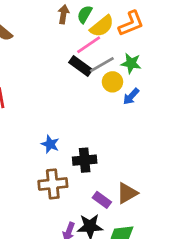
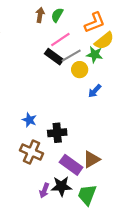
yellow semicircle: (102, 26) -> (104, 41), moved
blue arrow: (131, 96) -> (95, 91), moved
brown cross: (53, 184) -> (31, 152), turned 30
purple rectangle: (102, 200) -> (71, 165), size x1.5

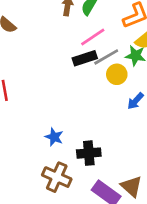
black rectangle: (54, 57) -> (85, 58), turned -54
brown triangle: (91, 159) -> (131, 186), turned -48

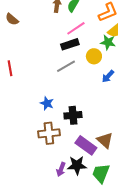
gray line: (106, 57) -> (66, 66), moved
brown cross: (57, 177) -> (49, 133), turned -30

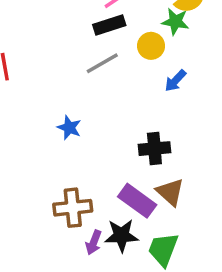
black cross: (73, 115) -> (154, 149), moved
brown cross: (49, 133) -> (73, 208), moved

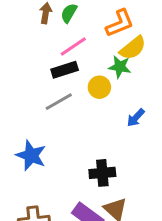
blue arrow: (175, 81) -> (136, 118), moved
blue star: (69, 128) -> (31, 155), size x1.5

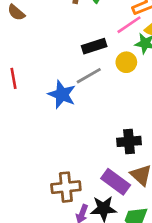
pink line: (73, 46) -> (129, 25), moved
blue star: (31, 155) -> (62, 94), moved

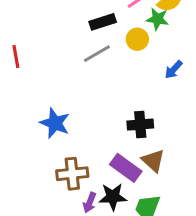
blue star: (62, 94) -> (55, 123), moved

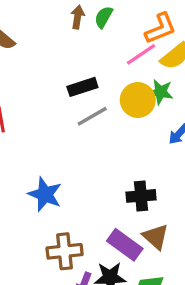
green star: (158, 19) -> (161, 92), moved
black rectangle: (103, 22) -> (82, 87), moved
yellow circle: (137, 39) -> (138, 100), size x1.4

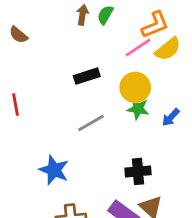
green star: (161, 92) -> (138, 109), moved
gray line: (92, 116) -> (91, 123), moved

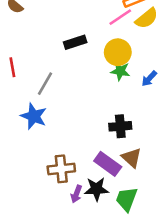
gray line: (91, 123) -> (45, 84), moved, turned -30
blue star: (54, 170) -> (34, 116), moved

